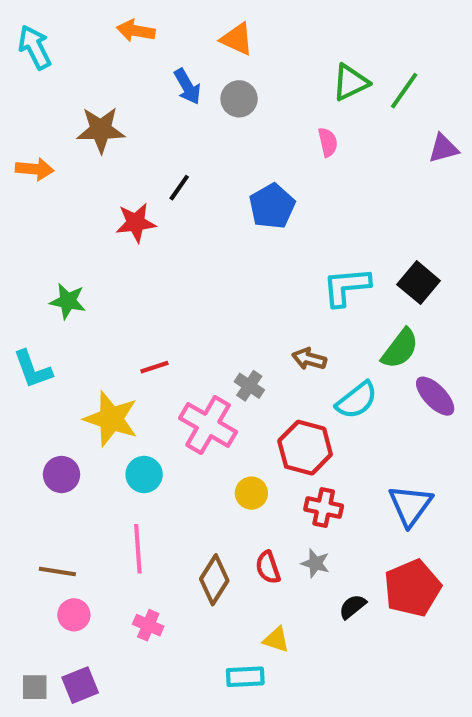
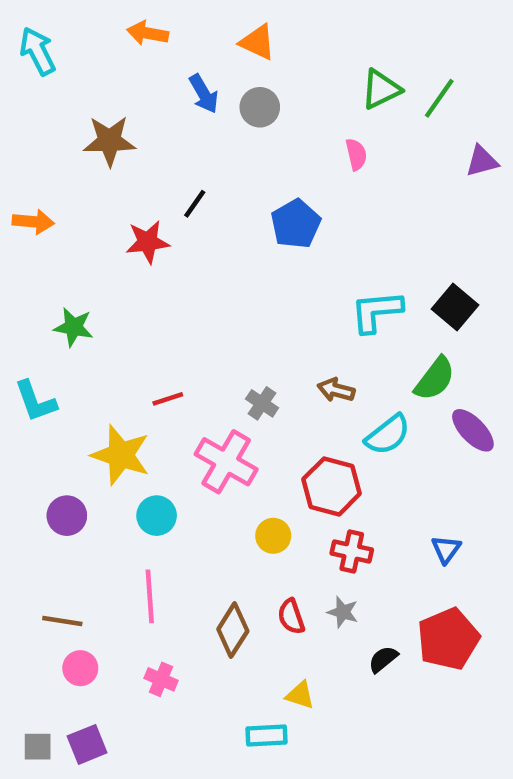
orange arrow: (35, 169) -> (33, 222), moved
gray cross: (249, 386) -> (262, 403), moved
blue triangle: (410, 505) -> (446, 549), size x0.6

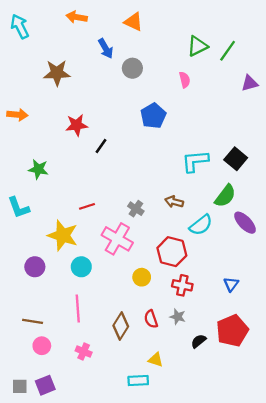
gray circle: (260, 107) -> (132, 68), moved
black line: (195, 204) -> (101, 146), moved

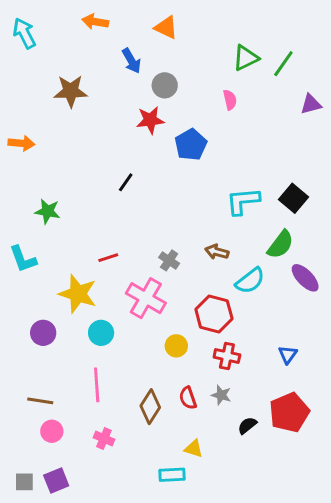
red star: (77, 125) -> (150, 120), moved

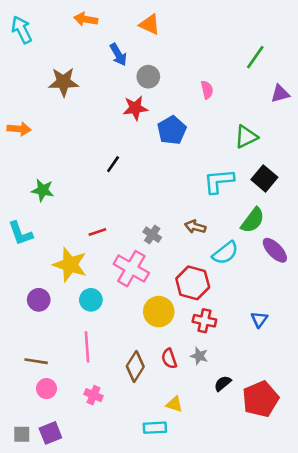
green triangle: (246, 58) -> (246, 137), moved
yellow circle: (176, 346) -> (159, 312), size x1.5
red pentagon: (289, 412) -> (261, 399), moved

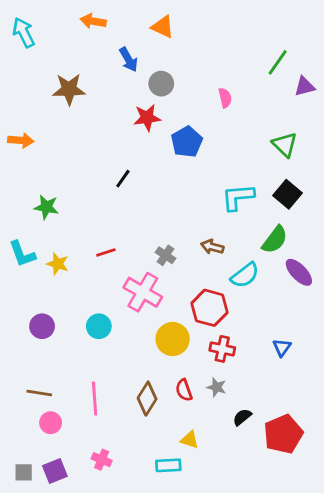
purple triangle: (280, 94) -> (305, 86), moved
green triangle: (246, 137) -> (285, 145), moved, turned -50
yellow star: (70, 265) -> (58, 264), moved, size x0.6
pink line: (87, 347) -> (95, 399), moved
pink cross: (93, 395) -> (102, 460), moved

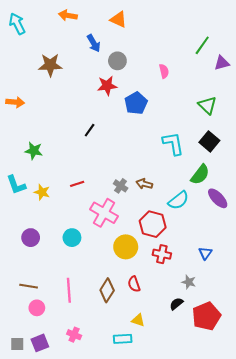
cyan L-shape: (238, 197) -> (173, 144), turned 85
brown arrow: (212, 247) -> (144, 184), moved
gray star: (217, 387) -> (189, 282), moved

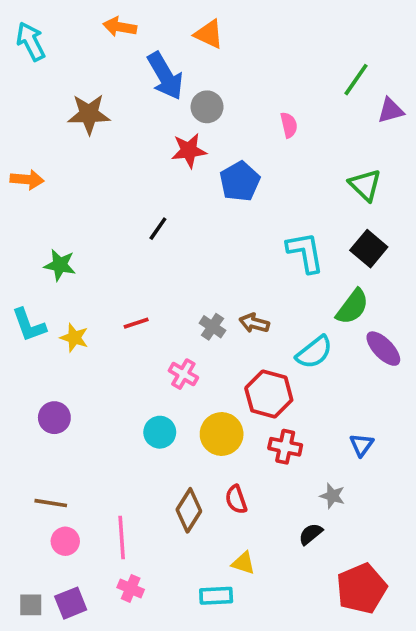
blue arrow: (94, 43) -> (165, 76), size x1.5
pink cross: (104, 213) -> (183, 374), size x0.6
cyan circle: (72, 238) -> (160, 432), moved
pink line: (69, 290) -> (122, 538), moved
red pentagon: (206, 316) -> (362, 588), moved

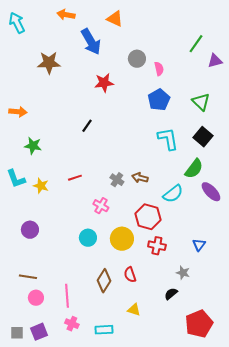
gray circle: (207, 107) -> (137, 59), moved
orange arrow: (27, 180) -> (18, 112), moved
blue pentagon: (240, 181) -> (159, 100), moved
cyan rectangle: (216, 596) -> (104, 330), moved

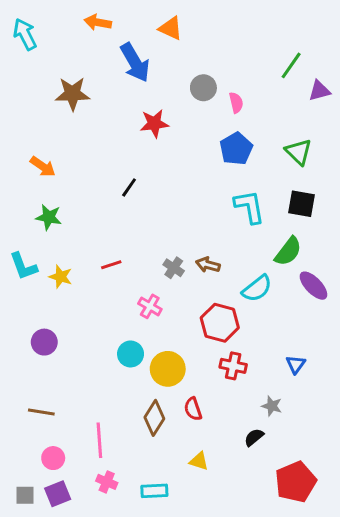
orange arrow: (18, 112) -> (43, 167), moved, turned 30
black square: (203, 137) -> (302, 204), turned -30
yellow circle: (122, 239) -> (168, 369), moved
pink circle: (36, 298) -> (53, 458), moved

